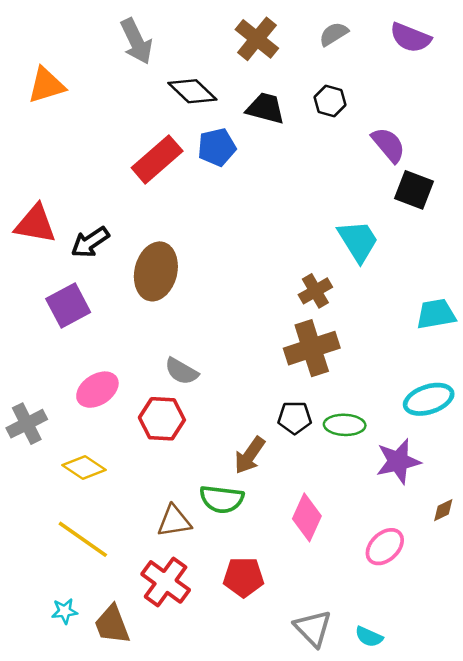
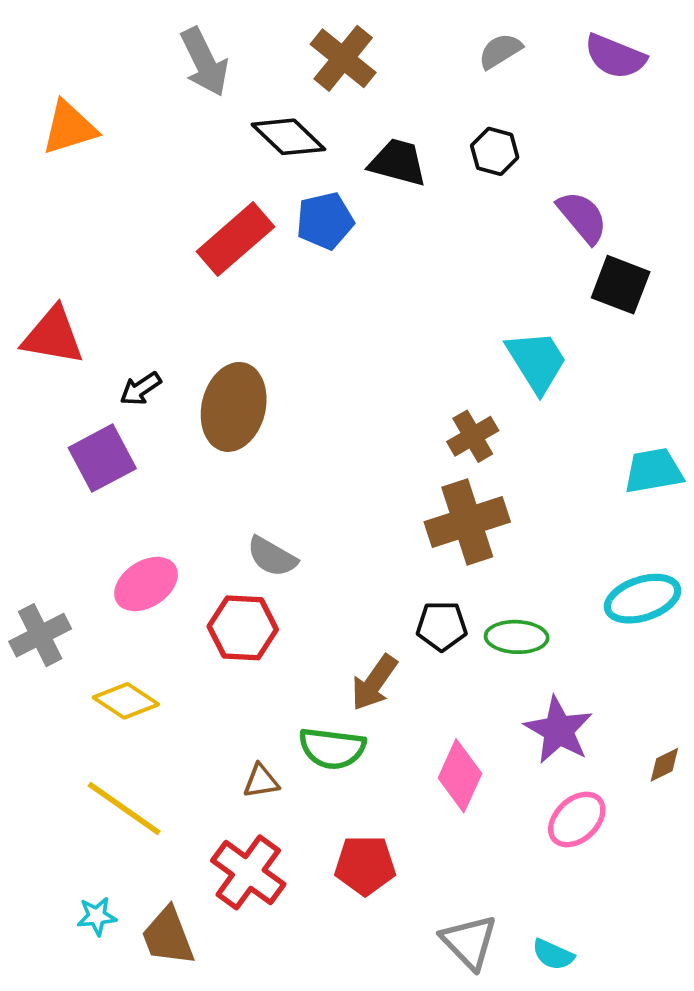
brown cross: (257, 39) -> (343, 58), moved
black arrow: (90, 242) -> (141, 389), moved, size x0.7
purple star: (398, 461) -> (559, 730), moved, turned -30
brown triangle: (174, 521) -> (261, 781), size x0.7

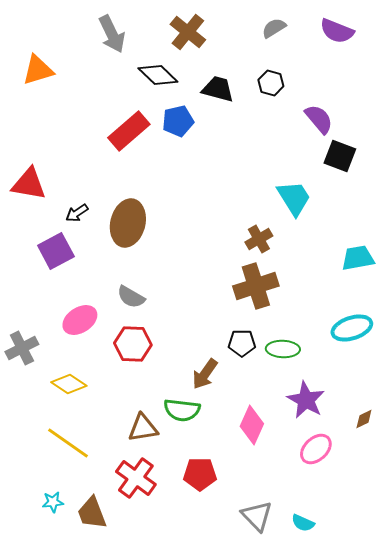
gray semicircle: (272, 557) -> (131, 297), moved
brown triangle: (261, 781) -> (143, 428), size x1.5

